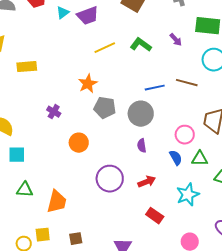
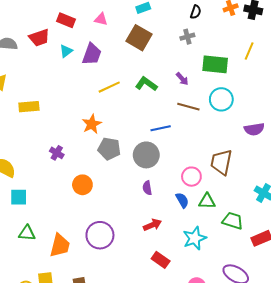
purple trapezoid: (88, 16) -> (92, 54), turned -50
brown line: (187, 83) -> (188, 107), moved
purple circle: (110, 179) -> (100, 235), moved

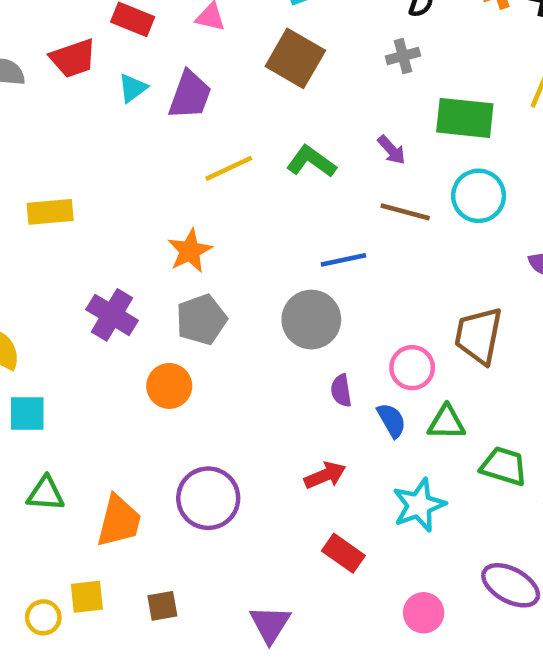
gray pentagon: (109, 149) -> (201, 320), moved, turned -30
purple cross: (57, 153) -> (112, 315), size x1.5
purple semicircle: (147, 188) -> (341, 391), moved

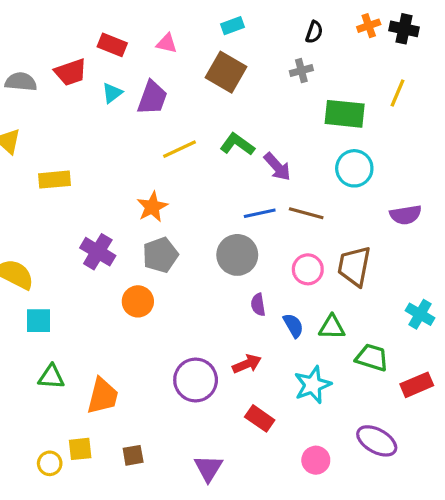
purple arrow: (392, 150) -> (277, 167), moved, size x1.4
brown line: (405, 212) -> (306, 213), moved
pink circle: (412, 368) -> (308, 269), moved
purple circle: (208, 498) -> (196, 380), moved

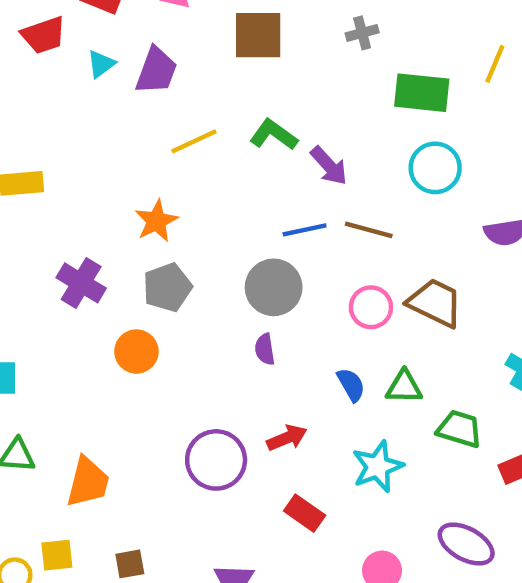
brown square: (226, 72) -> (258, 35), turned -30
brown trapezoid: (354, 266) -> (435, 303), turned 105
purple semicircle: (258, 305) -> (265, 349), moved

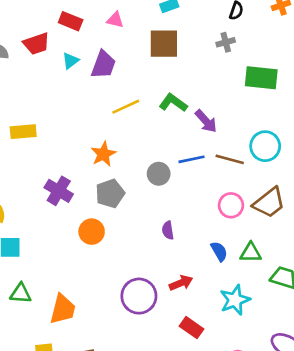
cyan circle: (435, 168) -> (265, 146), moved
gray circle: (274, 287) -> (159, 174), moved, size x0.7
brown trapezoid: (435, 303) -> (269, 203), turned 116

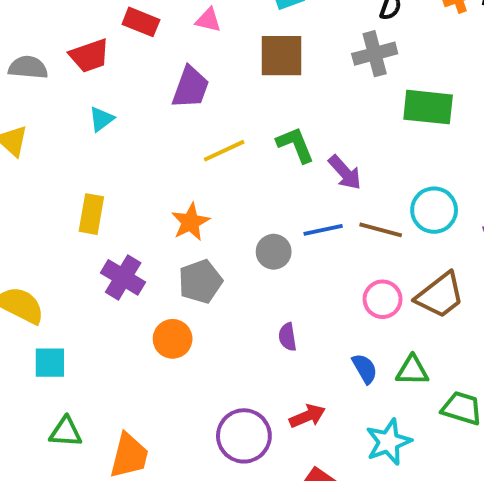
gray cross: (226, 42) -> (375, 54), size x1.5
cyan triangle: (71, 61) -> (101, 119), moved
green L-shape: (173, 103) -> (295, 145), turned 32
yellow rectangle: (23, 132) -> (91, 214), moved, turned -75

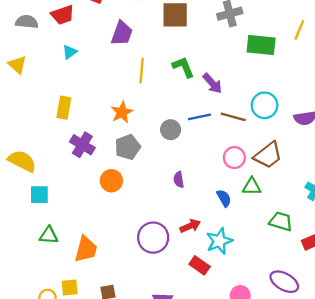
yellow line: (224, 151) -> (142, 71), turned -60
green triangle: (412, 371) -> (252, 187), moved
cyan star: (388, 442) -> (219, 241), moved

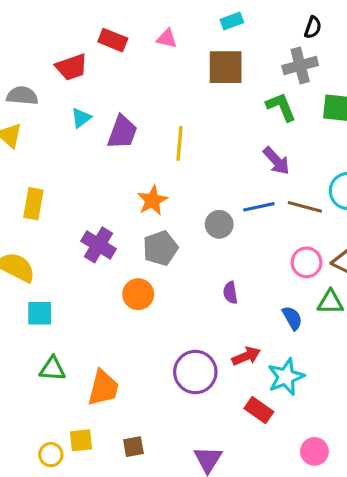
gray semicircle: (27, 22) -> (22, 96), moved
purple trapezoid: (122, 33) -> (122, 132), moved
green L-shape: (183, 67) -> (281, 107), moved
yellow rectangle: (64, 108) -> (33, 204), moved

